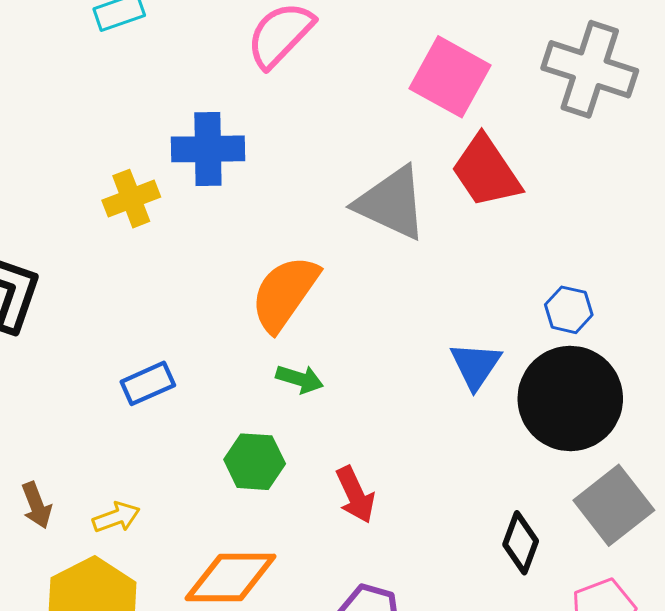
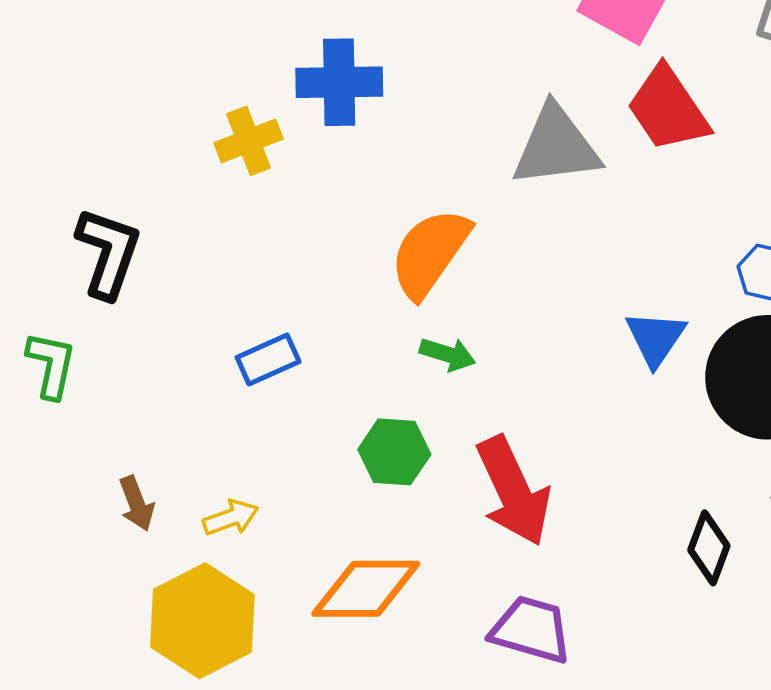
gray triangle: (391, 203) -> (556, 146), turned -32
red arrow: (355, 495) -> (513, 491), size x1.6

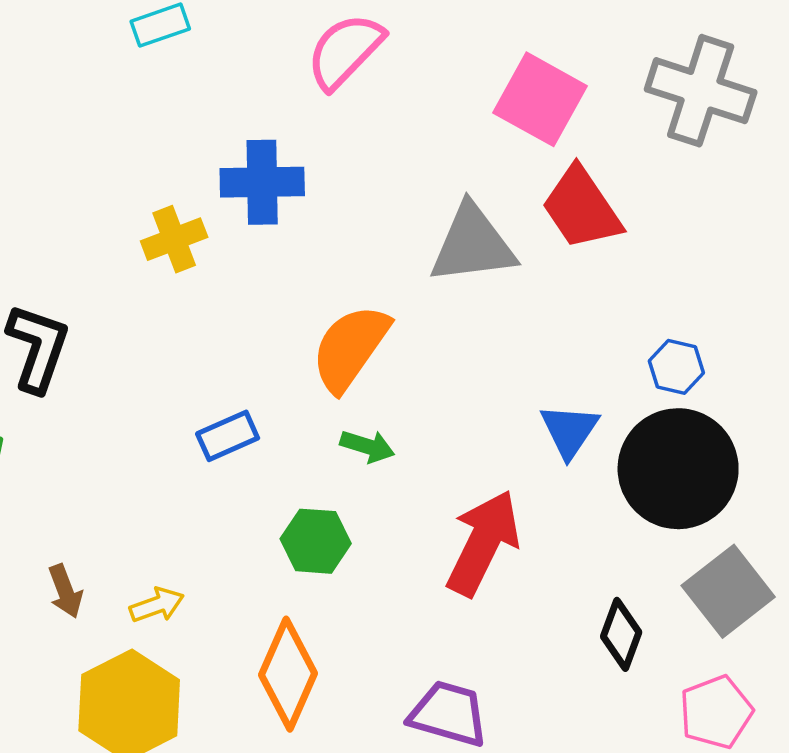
blue rectangle: (268, 360) -> (228, 436), moved
red arrow: (513, 491) -> (483, 543), moved, turned -129
orange diamond: (366, 589) -> (288, 674), turned -66

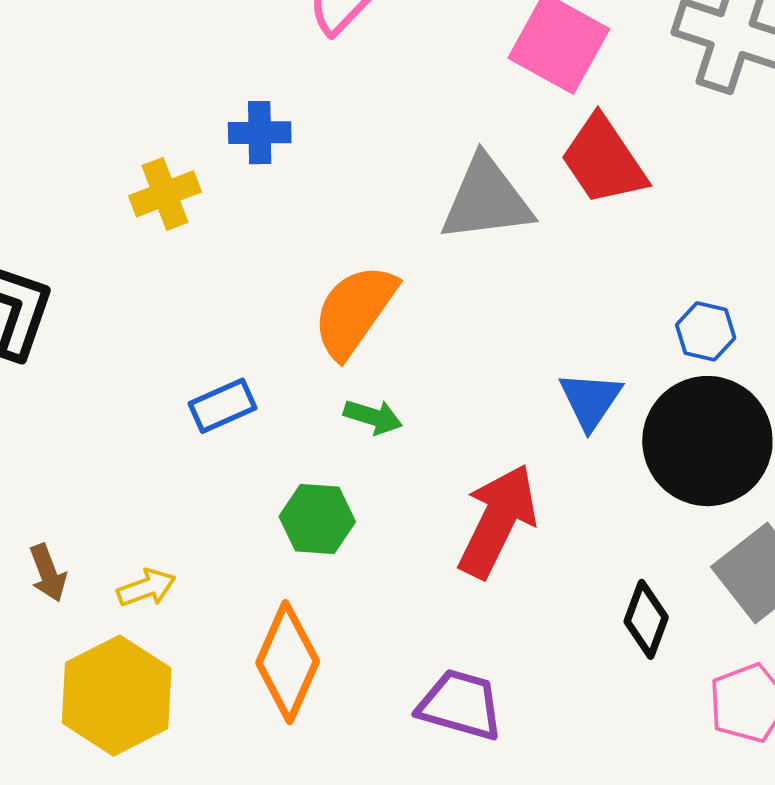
blue cross: (262, 182) -> (260, 133), size x0.7

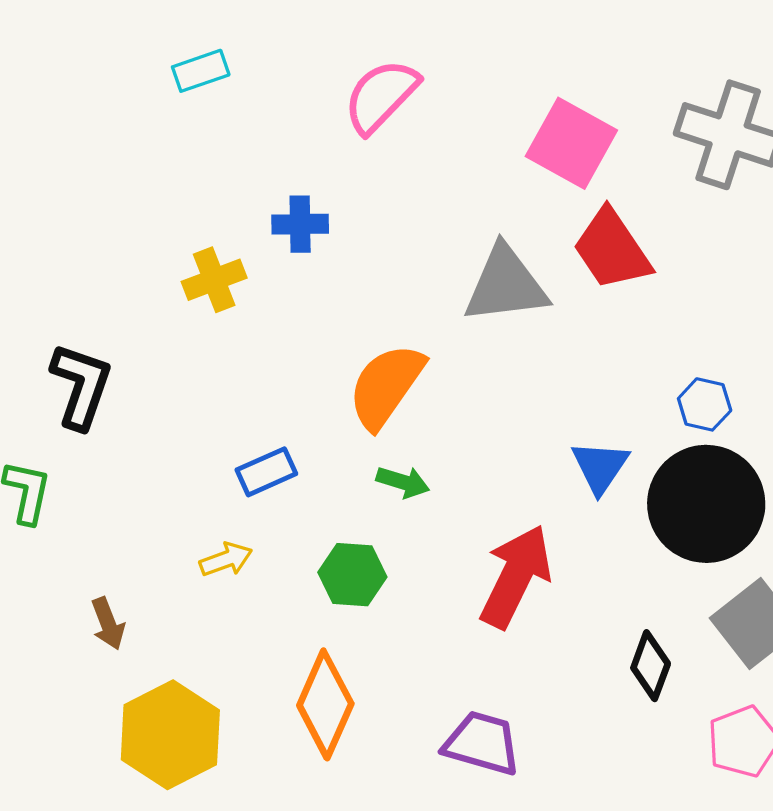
yellow arrow: (146, 588) -> (226, 559), moved

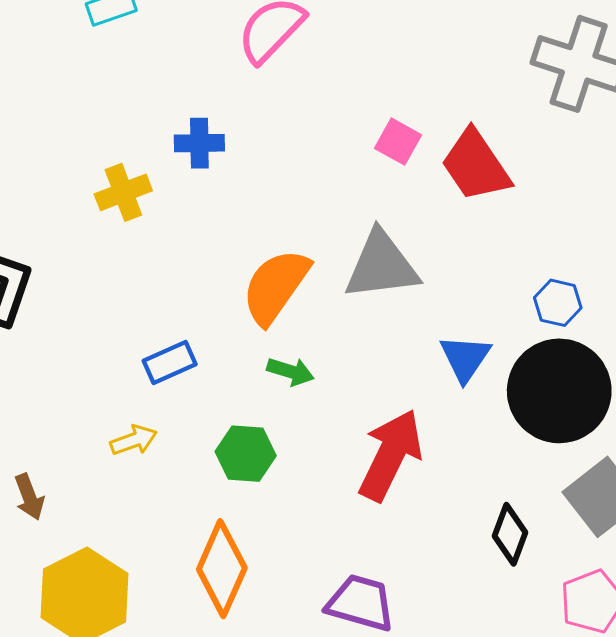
pink square: (571, 143) -> (398, 142), moved, size x0.6
gray triangle: (506, 285) -> (382, 265), moved

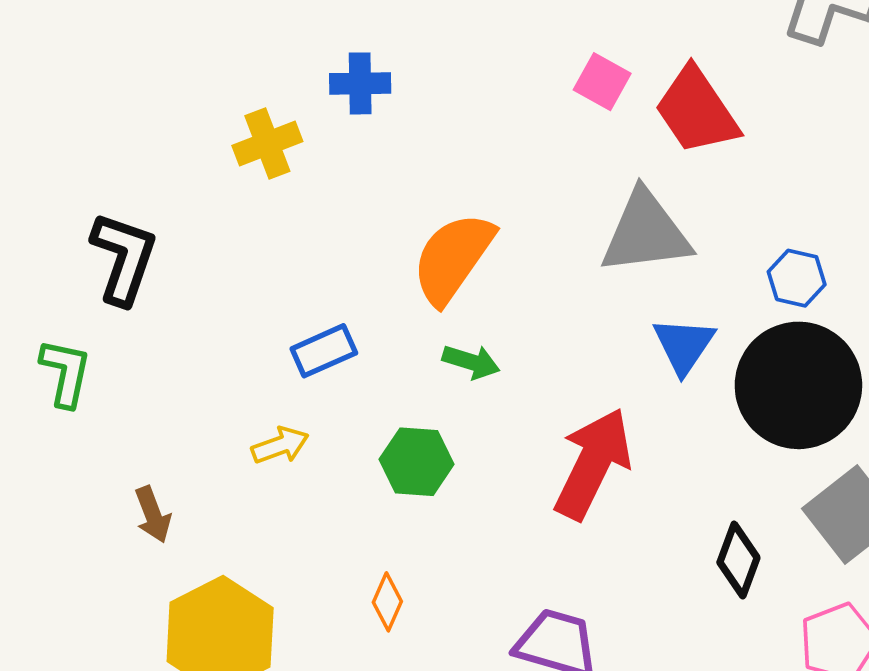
gray triangle: (382, 265) -> (646, 233), moved
orange diamond: (222, 569) -> (387, 602), size x0.5

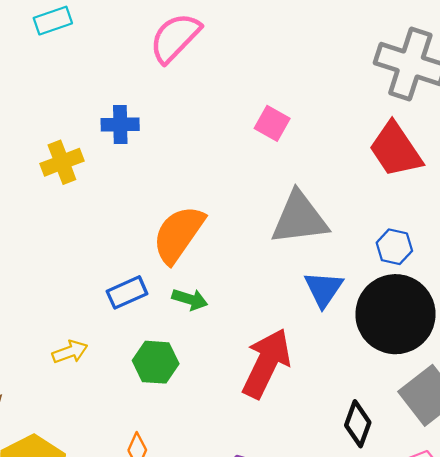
red trapezoid: (697, 111) -> (395, 150), moved
blue rectangle: (324, 351) -> (127, 292), moved

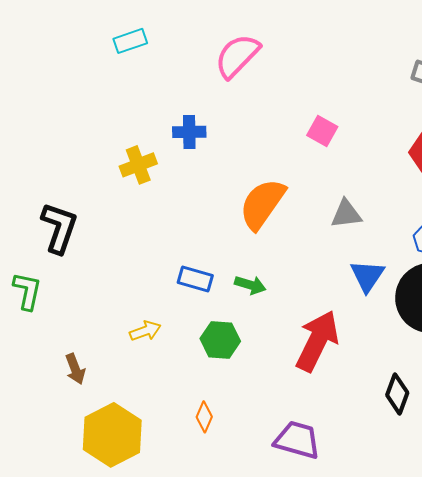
gray triangle: (300, 218) -> (346, 214), size x0.6
orange semicircle: (178, 234) -> (262, 204), moved
blue rectangle: (127, 292) -> (195, 279), turned 40

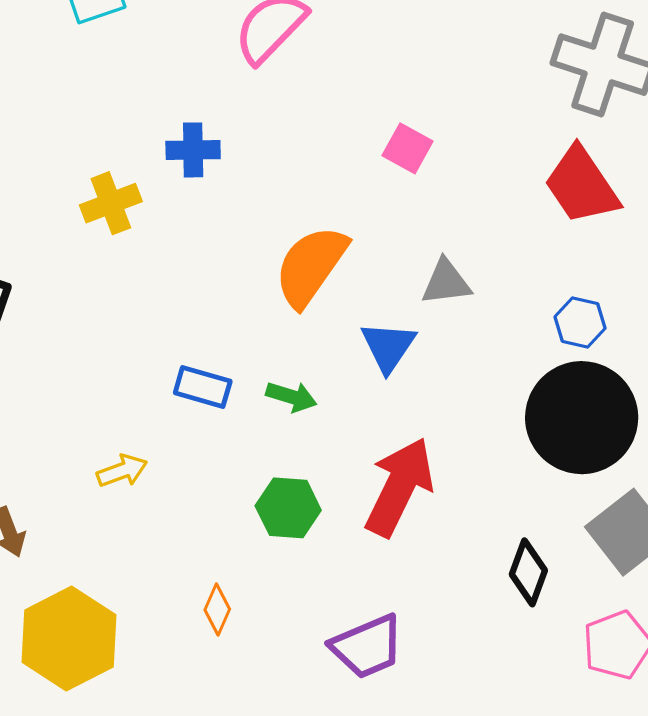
blue triangle: (367, 276) -> (388, 347), moved
green hexagon: (220, 340) -> (288, 508), moved
purple trapezoid: (297, 440) -> (367, 647), turned 141

